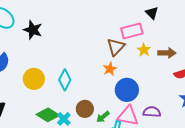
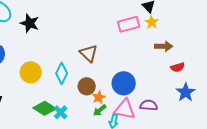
brown triangle: (116, 47) -> (89, 53), moved, turned -30
yellow star: (144, 50) -> (152, 22), moved
orange star: (110, 69) -> (99, 97), moved
brown circle: (85, 109) -> (87, 86), moved

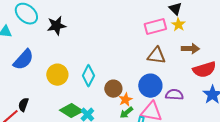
black star: (30, 23) -> (56, 26), turned -30
brown triangle: (89, 53) -> (156, 56), moved, turned -36
red semicircle: (178, 67) -> (204, 70), size x1.6
purple semicircle: (149, 105) -> (174, 95), moved

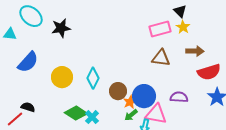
blue circle: (150, 86) -> (144, 96), moved
black semicircle: (23, 105) -> (28, 107), turned 88

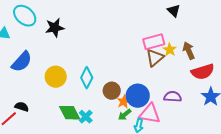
yellow star: (183, 27) -> (170, 50), moved
pink rectangle: (160, 29) -> (154, 42), moved
brown arrow: (195, 51) -> (189, 51), turned -114
brown triangle: (161, 58) -> (155, 58), turned -48
green diamond: (76, 113) -> (70, 113), turned 30

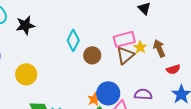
red semicircle: (203, 72) -> (173, 69), size x0.6
cyan diamond: (87, 78) -> (73, 40), moved
brown circle: (112, 91) -> (92, 55), moved

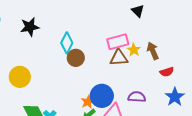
black star: (25, 25) -> (30, 27), moved
brown circle: (92, 55) -> (76, 58), moved
brown triangle: (125, 55) -> (119, 58), turned 36

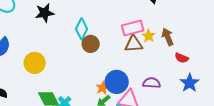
red semicircle: (167, 72) -> (182, 58), turned 40

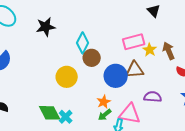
brown triangle: (134, 44) -> (135, 70), moved
yellow circle: (35, 63) -> (67, 77), moved
blue circle: (117, 82) -> (116, 76), moved

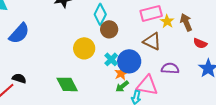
brown triangle: (135, 70) -> (152, 41), turned 30
blue circle: (116, 76) -> (129, 61), moved
cyan cross: (66, 117) -> (111, 59), moved

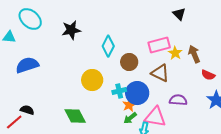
brown circle: (109, 29) -> (129, 62), moved
blue semicircle: (19, 33) -> (27, 65), turned -150
cyan cross: (111, 59) -> (119, 91), turned 32

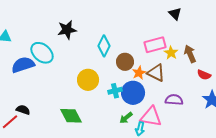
cyan ellipse: (30, 19) -> (42, 53), moved
orange star: (129, 105) -> (139, 73), moved

